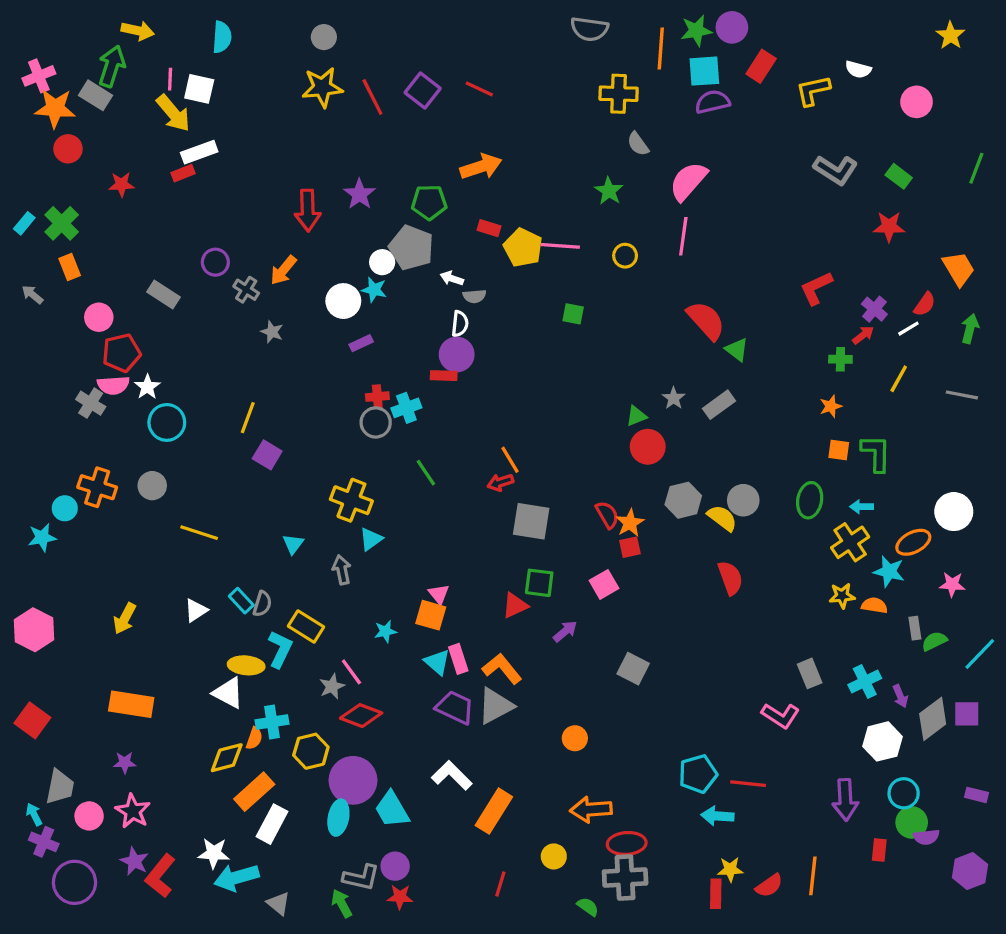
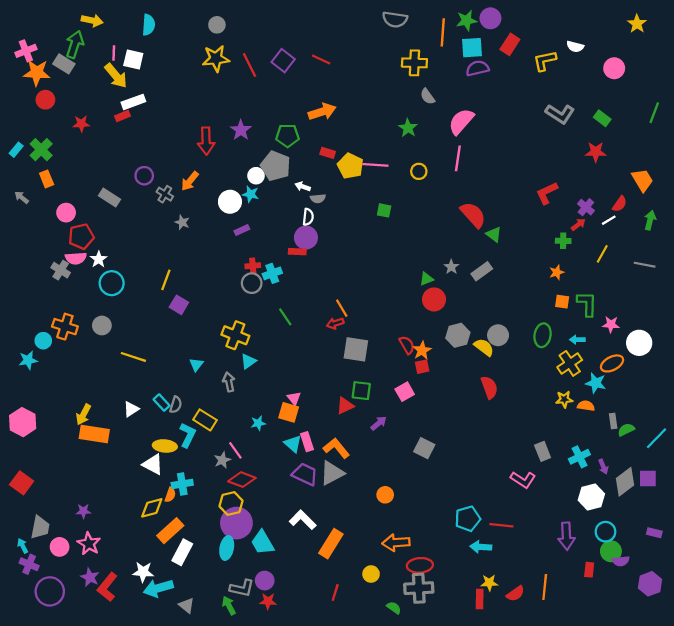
pink star: (952, 584) -> (611, 324), moved
orange rectangle: (131, 704) -> (94, 434), moved
yellow hexagon: (311, 751) -> (231, 503), moved

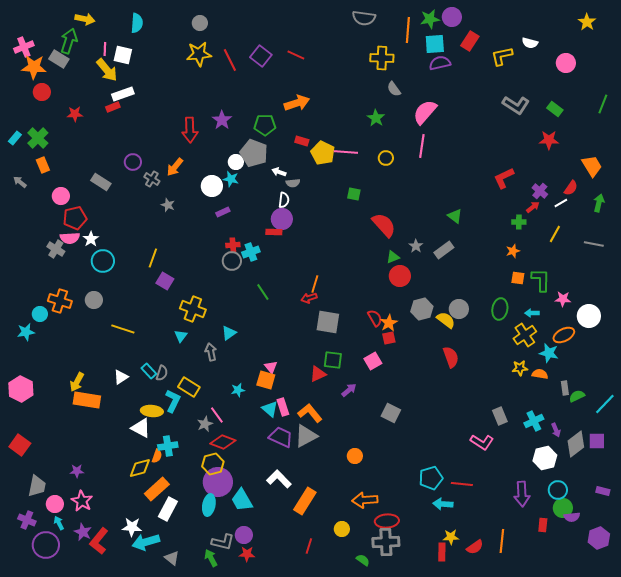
red semicircle: (473, 215) -> (384, 225), moved
orange line: (342, 308) -> (315, 284), turned 48
yellow cross: (235, 335) -> (193, 309), moved
cyan arrow: (23, 546) -> (59, 523), moved

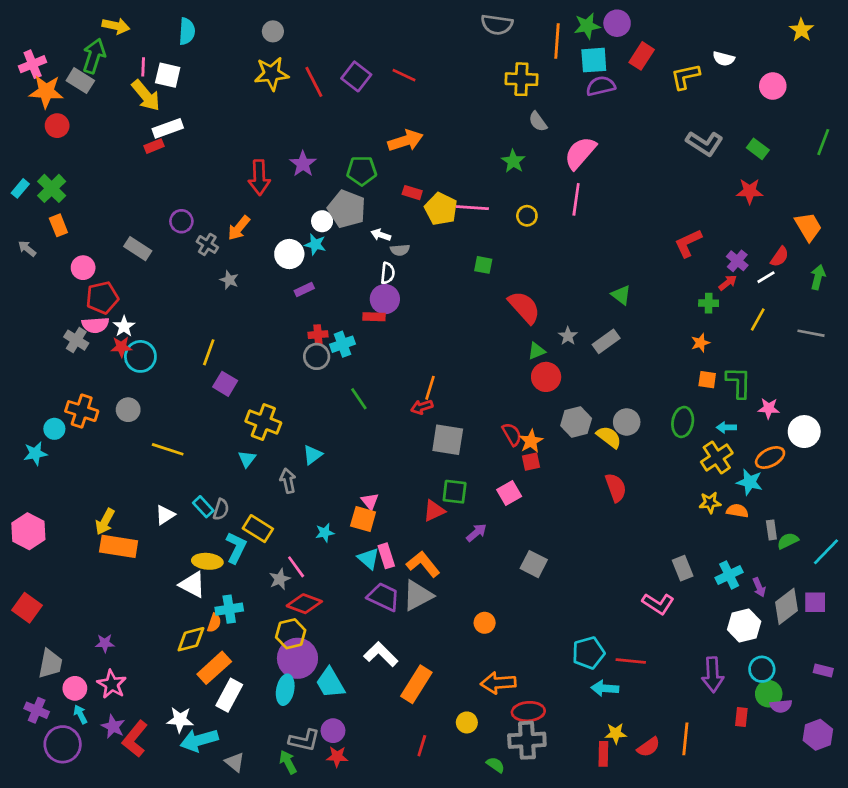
red star: (75, 114) -> (121, 347), moved

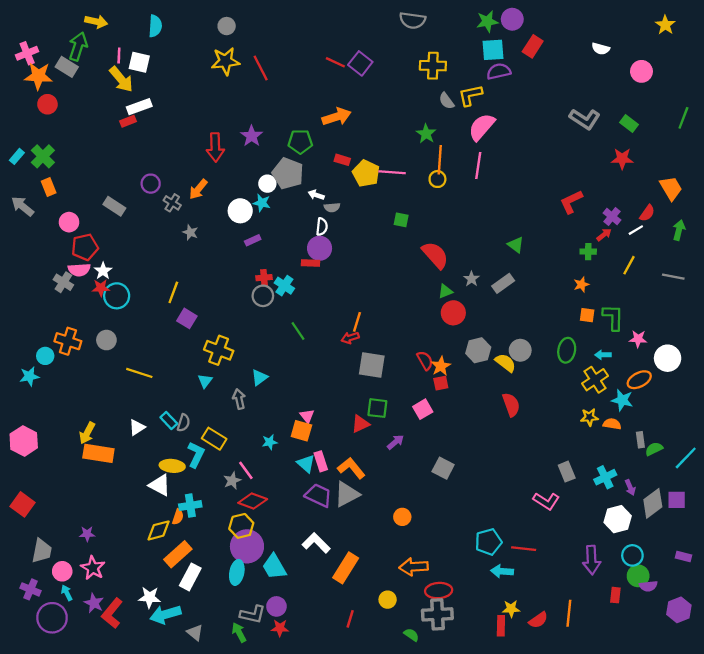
orange line: (557, 41) -> (440, 160), moved
purple square: (356, 76) -> (360, 63), moved
yellow L-shape: (685, 76) -> (470, 95), moved
gray arrow: (27, 249) -> (23, 206), size x1.5
cyan cross: (343, 344) -> (284, 286), turned -36

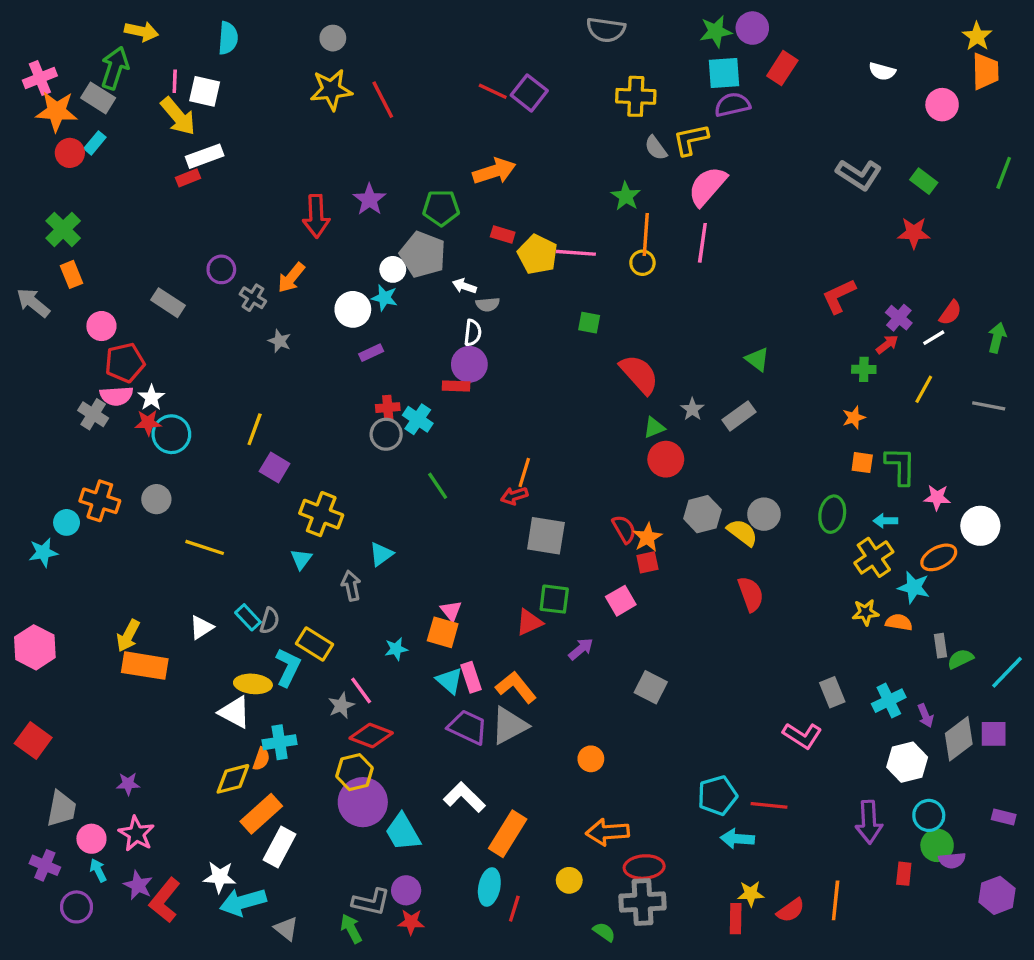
cyan rectangle: (17, 156) -> (95, 143), moved
orange trapezoid: (671, 188) -> (985, 71), moved, turned 30
cyan ellipse: (237, 572) -> (489, 887), moved
purple circle: (52, 618) -> (76, 907), size x0.7

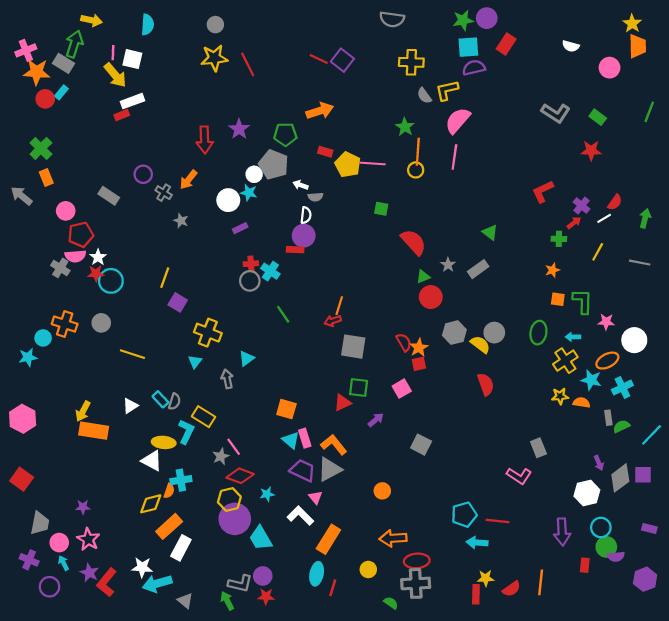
pink triangle: (451, 611) -> (316, 497), moved
cyan star: (396, 649) -> (267, 494), moved
cyan cross: (889, 701) -> (622, 387), moved

